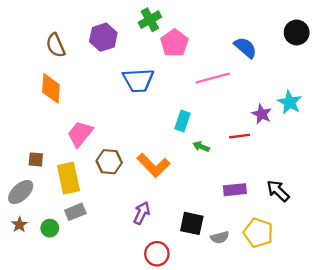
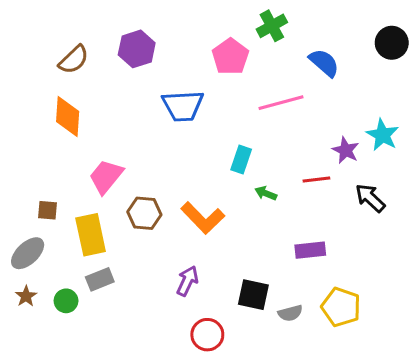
green cross: (150, 20) -> (272, 26), moved
brown semicircle: (56, 45) -> (74, 60), turned -110
black arrow: (278, 191) -> (370, 198), moved

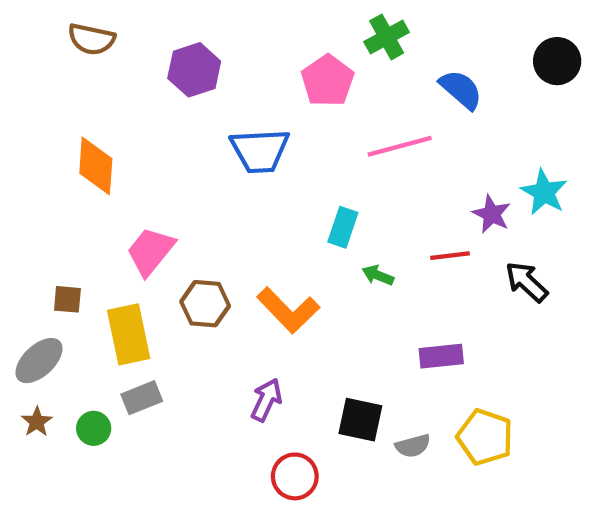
brown semicircle: (74, 60) -> (91, 39), moved, turned 56

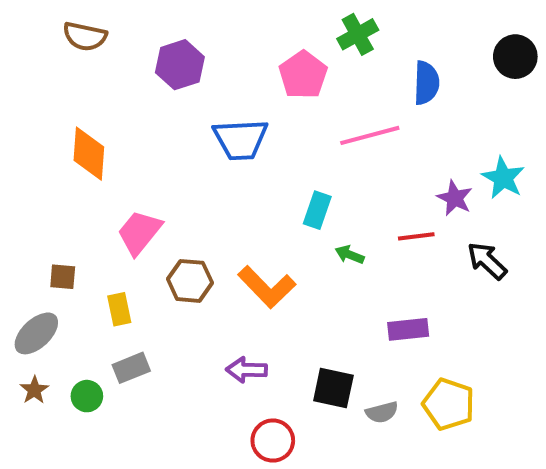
blue semicircle: (461, 89) -> (426, 83), turned 51
yellow rectangle: (129, 334) -> (119, 309), size x0.6
purple arrow: (266, 400) -> (247, 370), turned -114

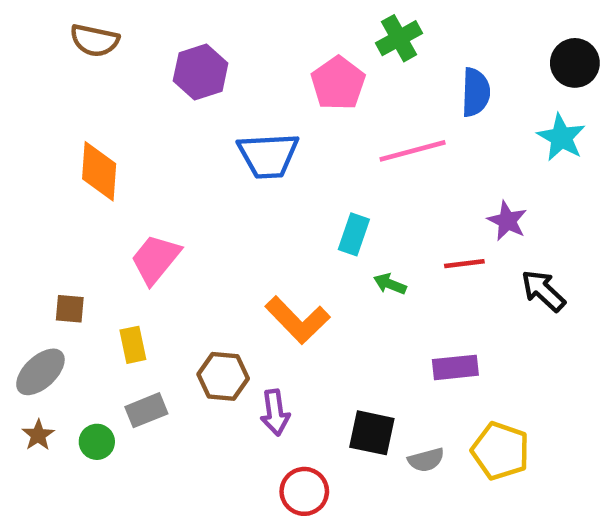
cyan star: (503, 178) -> (561, 137), moved
brown hexagon: (190, 281) -> (223, 376), moved
purple arrow: (247, 370) -> (275, 412), turned -99

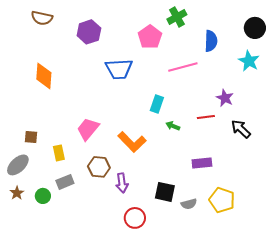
pink trapezoid: (155, 259) -> (88, 129), moved

